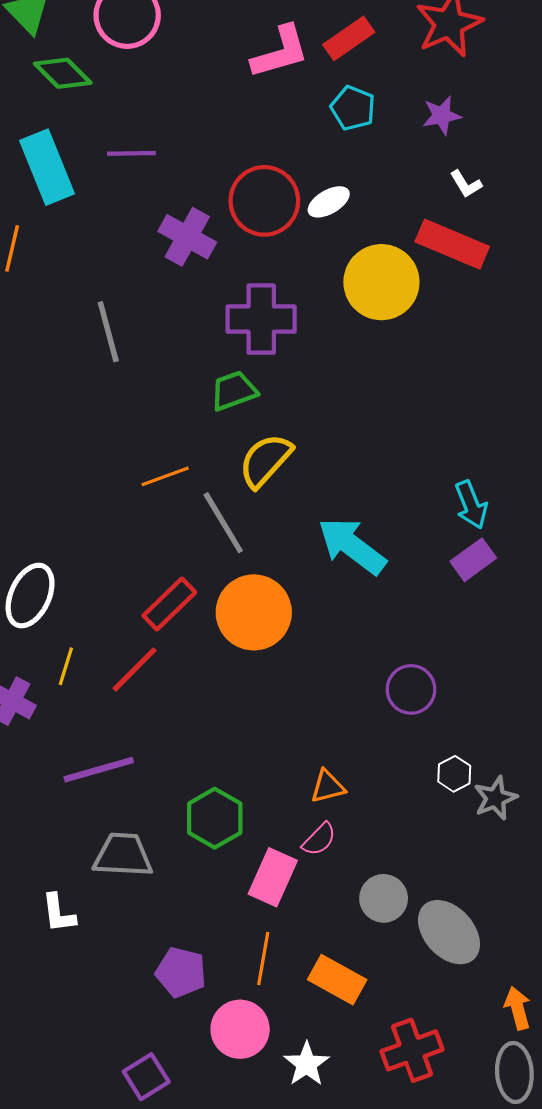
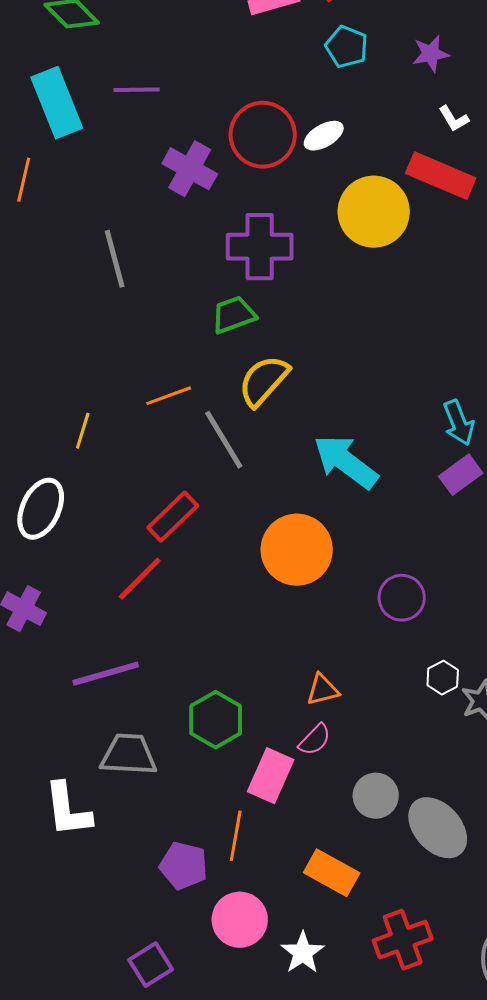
orange circle: (254, 612) -> (297, 550), moved
yellow line: (66, 666) -> (83, 431), moved
white L-shape: (59, 913) -> (68, 810), size x1.5
orange line: (263, 959) -> (236, 836), moved

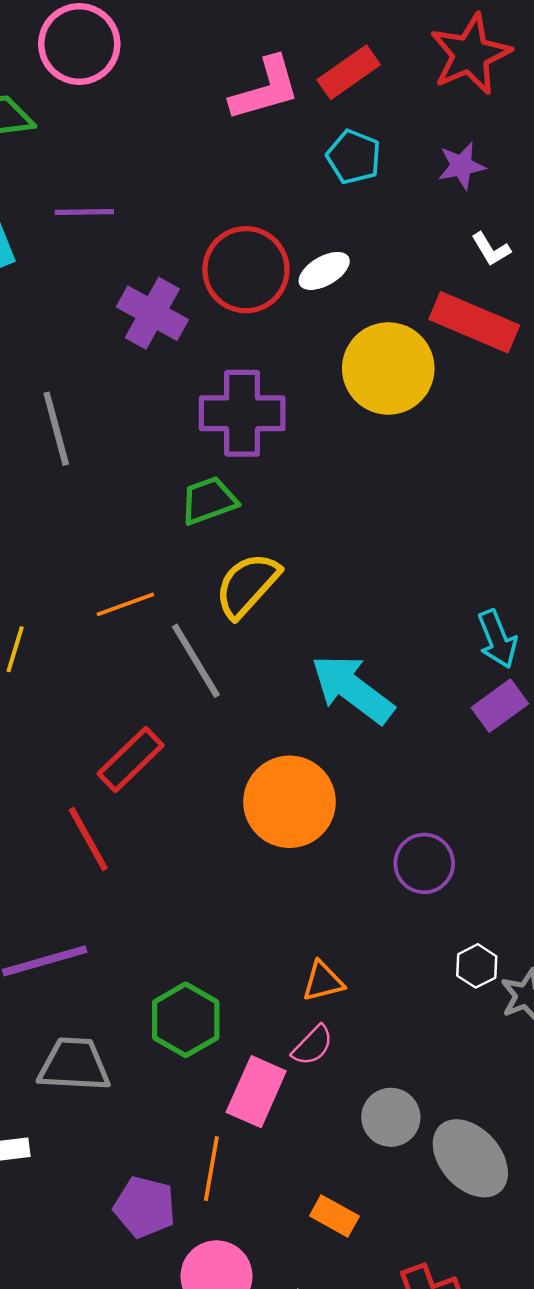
red line: (140, 579) -> (88, 839), turned -74
orange rectangle: (332, 873) -> (334, 1216), size x0.7

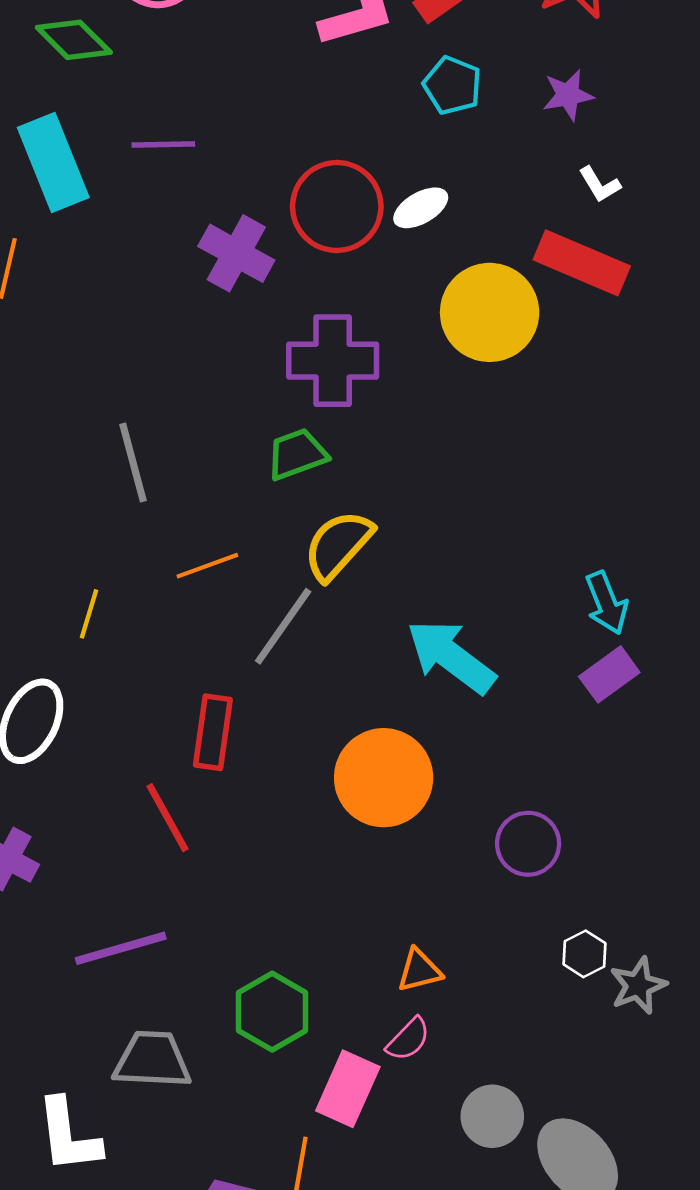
gray line: (56, 429) -> (133, 462), moved
gray line: (196, 661) -> (283, 626), turned 66
red rectangle: (131, 760) -> (213, 732), turned -38

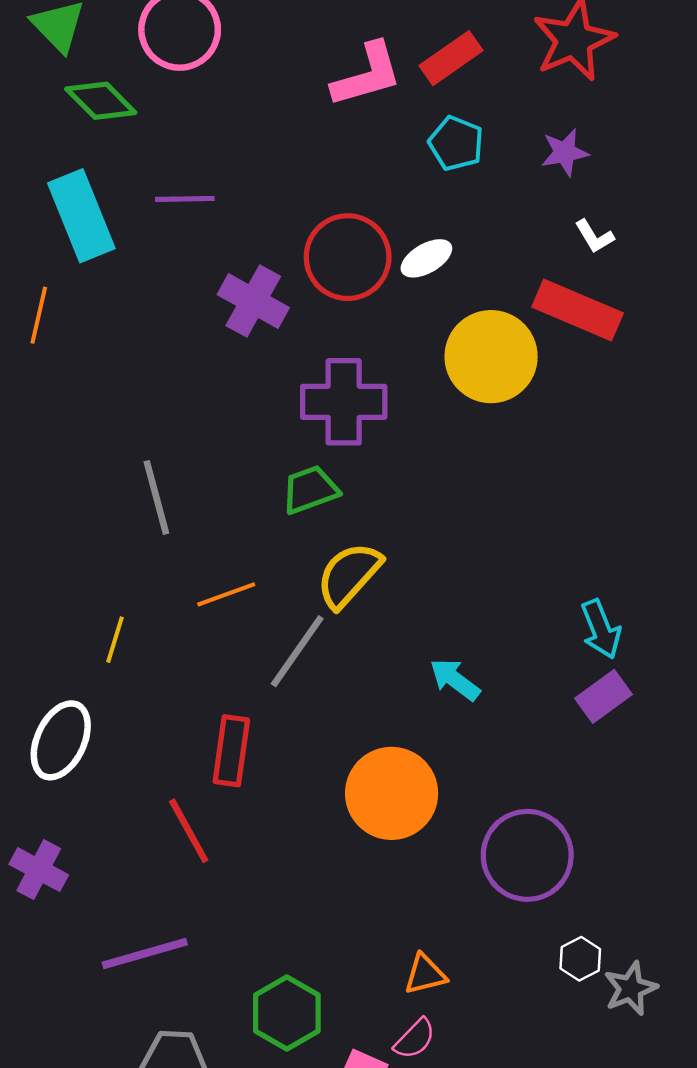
cyan arrow: (451, 657) -> (455, 680), size x0.6
purple circle: (528, 844) -> (527, 855), size x1.5

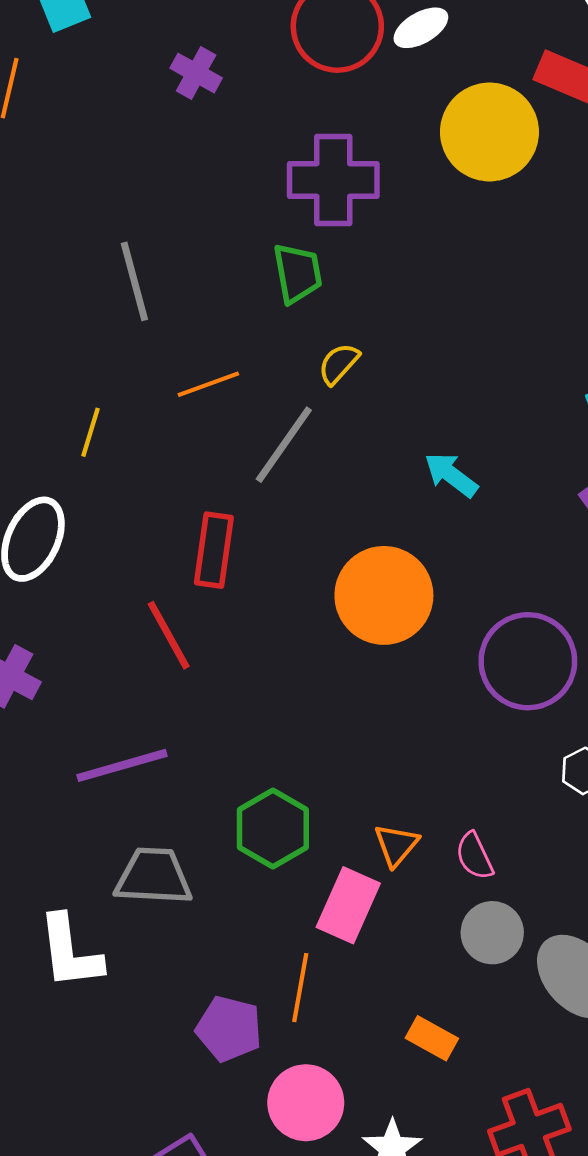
purple cross: (253, 301) -> (196, 73), moved, size x0.7
green trapezoid: (310, 490) -> (298, 273), turned 100
yellow semicircle: (349, 575) -> (339, 364), size x0.6
orange triangle: (425, 974) -> (396, 845), moved, turned -36
pink semicircle: (415, 1039) -> (474, 856), moved, turned 111

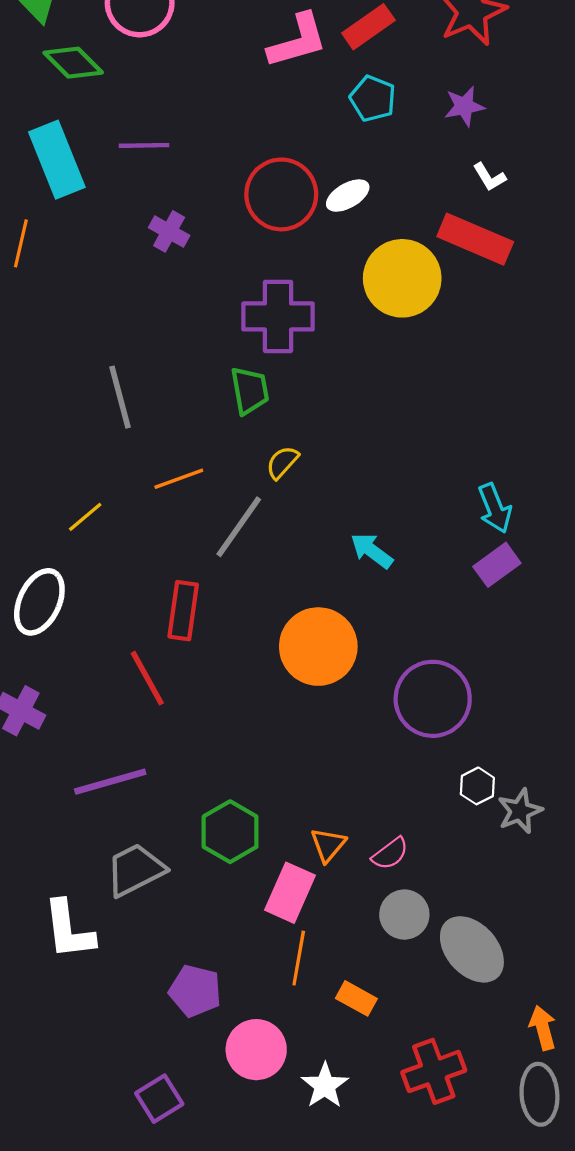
yellow line: (91, 432) -> (85, 517), turned 33
pink semicircle: (474, 856) -> (390, 854), turned -102
gray trapezoid: (154, 876) -> (135, 870), turned -30
orange line: (300, 988) -> (299, 958), moved

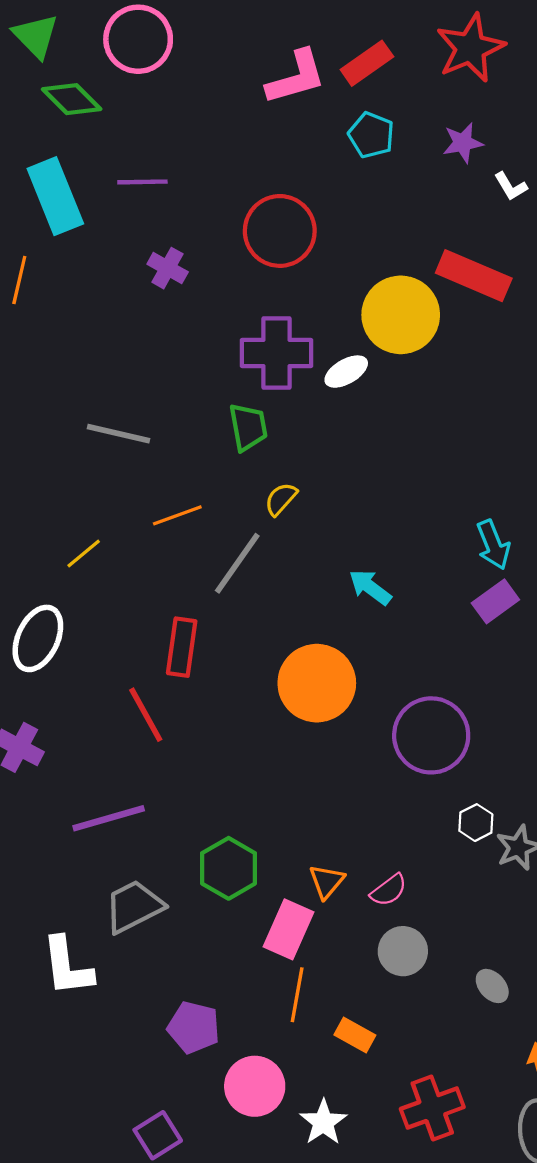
white L-shape: (489, 177) -> (511, 186), moved
white ellipse: (348, 196) -> (346, 372), moved
gray line: (120, 397) -> (118, 434), turned -62
gray ellipse: (472, 949) -> (492, 986), moved, size x0.5

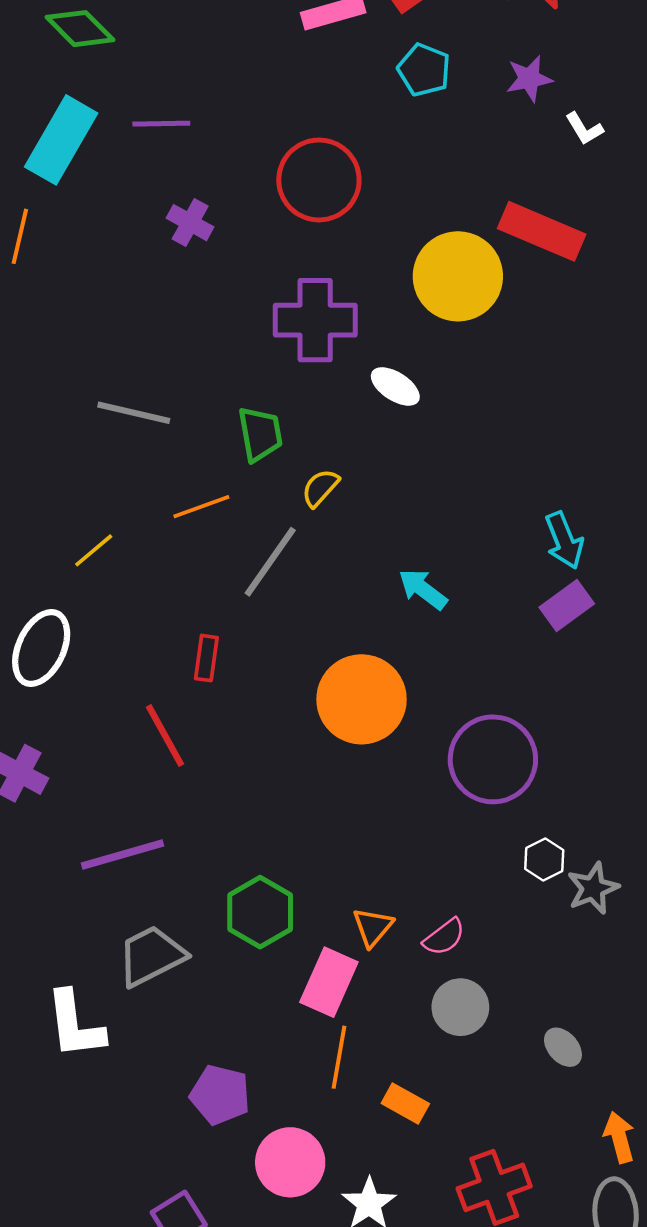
cyan rectangle: (55, 196) -> (61, 140), turned 52
white ellipse: (346, 372) -> (395, 386), moved, turned 63
green trapezoid: (248, 427) -> (260, 434), moved
red rectangle: (182, 647) -> (206, 658), size x0.7

